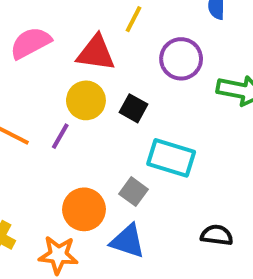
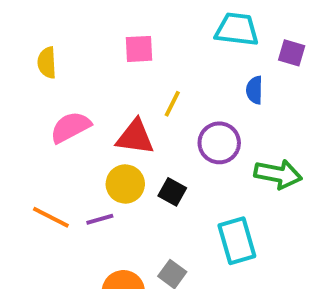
purple line: (60, 136) -> (100, 219), turned 44
cyan rectangle: (171, 158) -> (237, 241), moved, turned 57

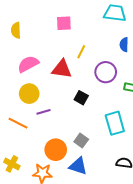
yellow circle: (125, 184) -> (29, 94), moved
orange line: (51, 217) -> (18, 123), moved

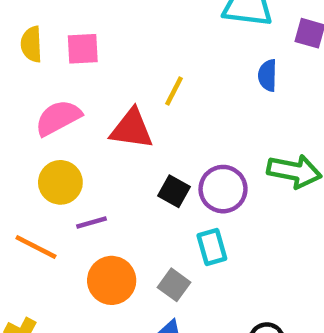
pink square: (64, 23) -> (83, 49), moved
purple circle: (106, 72) -> (223, 189), moved
cyan rectangle: (115, 123) -> (212, 247), moved, size x0.7
orange circle: (56, 150) -> (112, 280), moved

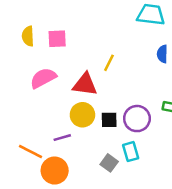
yellow circle: (60, 182) -> (82, 115), moved
black square: (174, 191) -> (109, 120), turned -30
orange circle: (112, 280) -> (55, 171), moved
gray square: (174, 285) -> (109, 163), moved

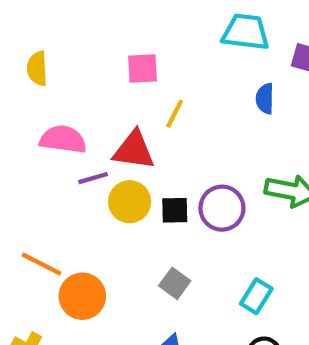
pink square: (57, 39) -> (142, 69), moved
pink semicircle: (43, 78) -> (63, 139), turned 36
purple line: (62, 138) -> (93, 178), moved
cyan rectangle: (131, 152) -> (256, 296), moved, turned 48

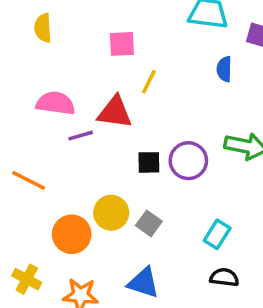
yellow semicircle: (37, 69) -> (43, 28), moved
yellow circle: (130, 202) -> (111, 213), moved
orange line: (42, 264) -> (29, 180), moved

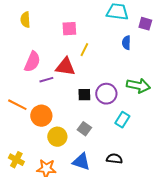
pink semicircle: (56, 103) -> (32, 62), turned 105
yellow circle: (111, 213) -> (57, 137), moved
orange circle: (72, 234) -> (41, 116), moved
cyan rectangle: (217, 234) -> (122, 120), moved
black semicircle: (224, 277) -> (114, 159), moved

